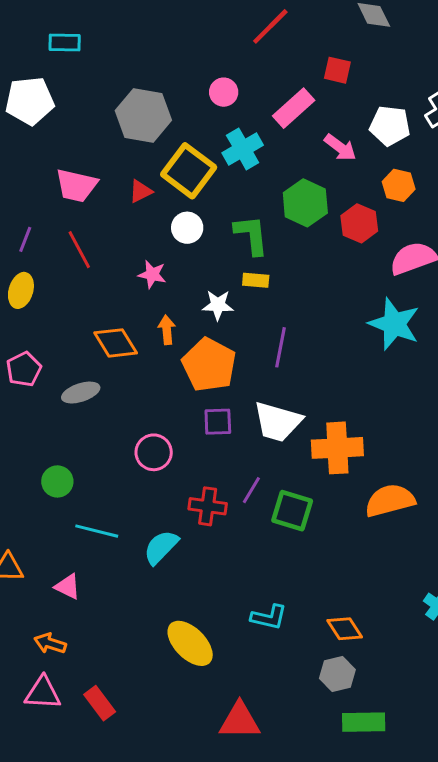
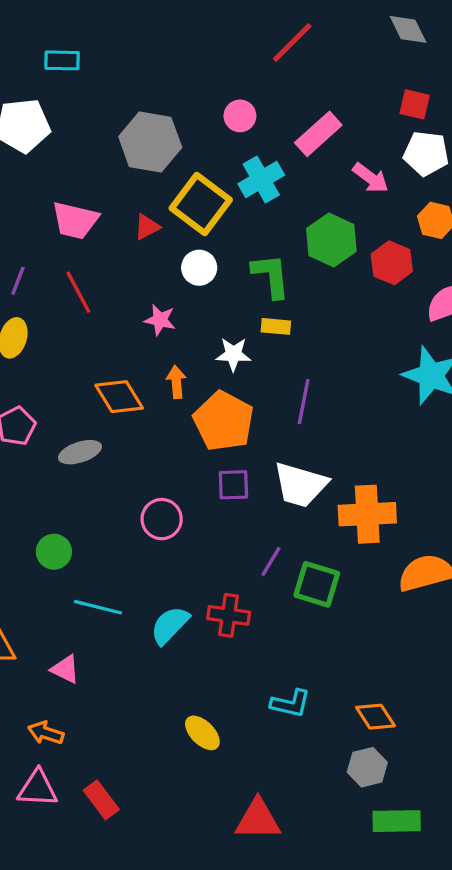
red square: (337, 70) -> (415, 104), moved
red cross: (208, 506) -> (229, 615), moved
yellow ellipse: (190, 643) -> (202, 733), size x0.7

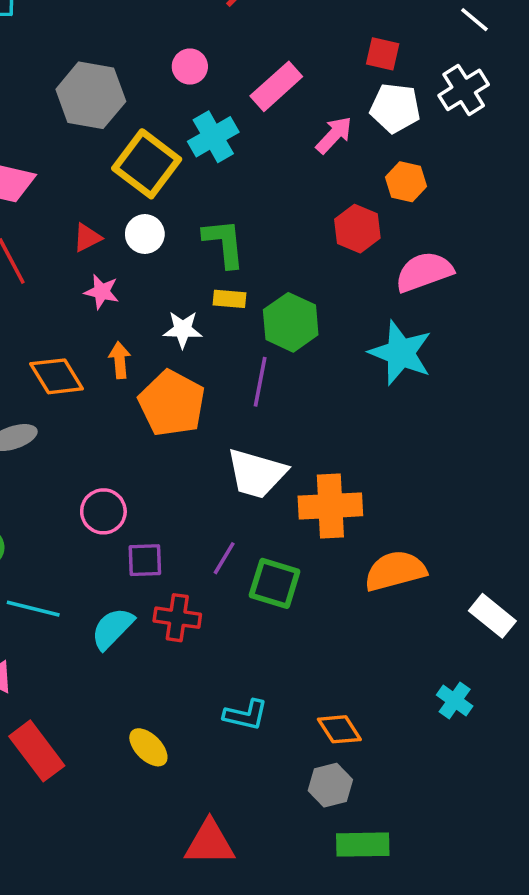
pink arrow: (371, 178) -> (334, 135), turned -84
red triangle: (147, 227) -> (87, 238), moved
green hexagon: (331, 240) -> (291, 322), moved
purple square: (233, 485) -> (145, 560), moved
red rectangle: (101, 800) -> (37, 751), moved, size x1.4

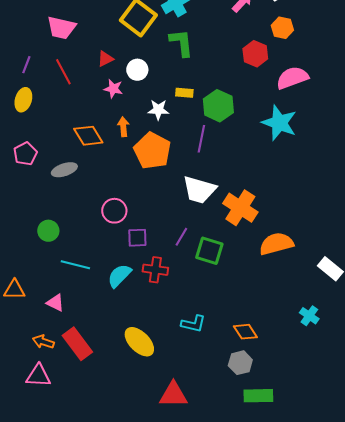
white circle: (145, 234) -> (137, 70), moved
green L-shape: (224, 243) -> (181, 43), moved
orange cross: (330, 506) -> (240, 208), turned 36
yellow ellipse: (148, 747) -> (139, 342), size x1.4

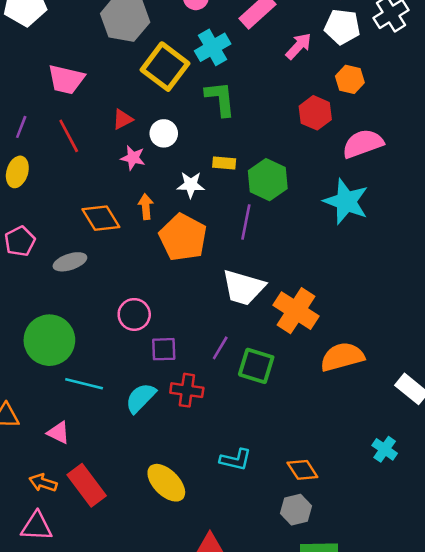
green circle: (48, 231) -> (49, 340), size x1.8

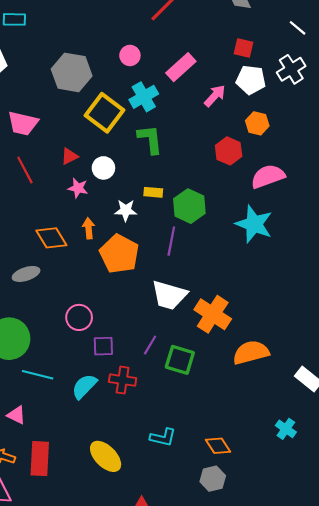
red rectangle: (87, 485) -> (40, 459), turned 40

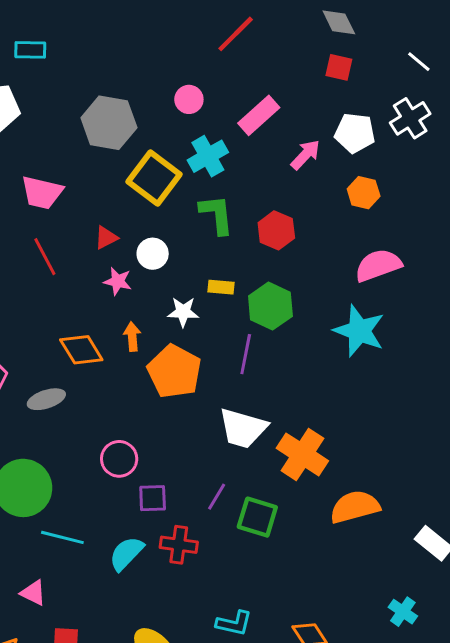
red square: (243, 48) -> (339, 67), moved
red hexagon: (229, 151) -> (276, 230), moved

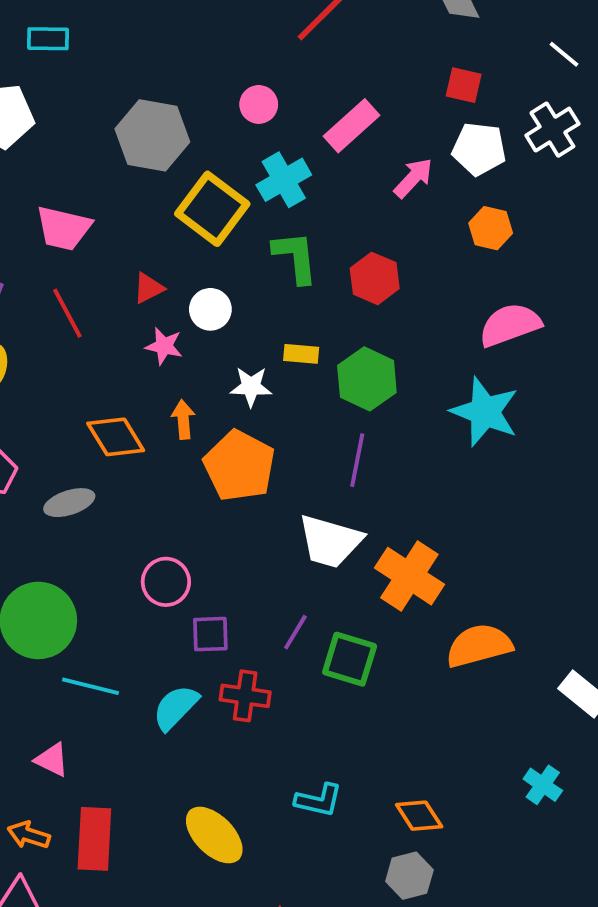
red square: (339, 67) -> (464, 85), moved
purple line: (246, 354) -> (357, 460), moved

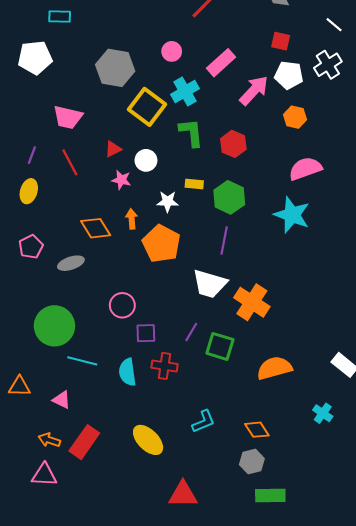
pink arrow: (413, 178) -> (254, 90), size x1.4
orange semicircle: (479, 646) -> (274, 368), moved
cyan semicircle: (176, 707) -> (127, 372), turned -52
cyan L-shape: (319, 800) -> (204, 421), turned -35
red rectangle: (94, 839) -> (84, 442), turned 32

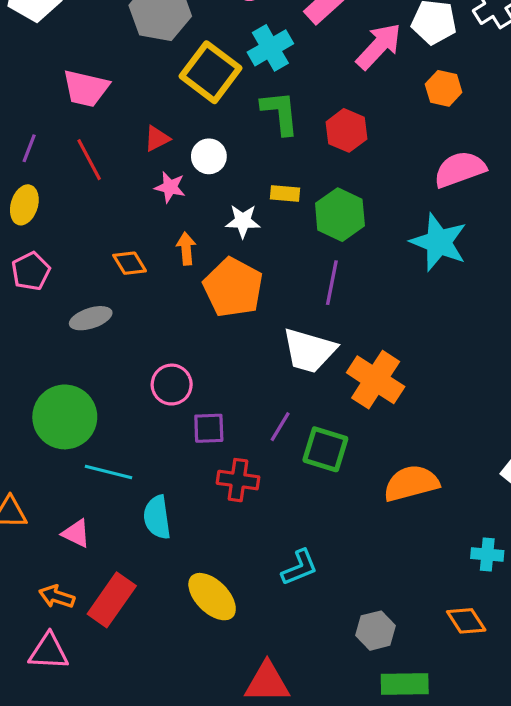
orange diamond: (96, 228) -> (130, 263), size x0.7
pink pentagon: (31, 247) -> (31, 271), moved
cyan semicircle: (127, 372) -> (157, 517), moved
cyan cross: (323, 413) -> (487, 555), turned -30
orange diamond: (257, 430) -> (466, 621), moved

